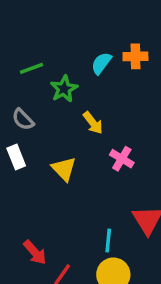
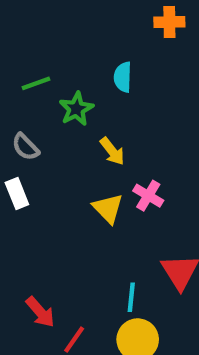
orange cross: (135, 56) -> (169, 22), moved
cyan semicircle: (101, 63) -> (123, 77), turned -35
yellow triangle: (64, 169) -> (108, 208), moved

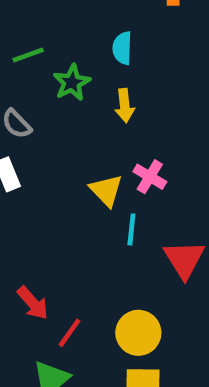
yellow arrow: (112, 151) -> (125, 105), moved, turned 32
cyan line: (131, 297) -> (131, 229), moved

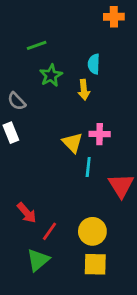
cyan semicircle: (122, 48) -> (94, 64), moved
green line: (28, 55) -> (37, 45), moved
pink cross: (150, 177) -> (100, 134), turned -30

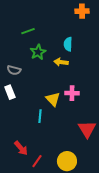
yellow arrow: (84, 90) -> (61, 62), turned 104
gray semicircle: (17, 101) -> (14, 70), turned -32
cyan line: (88, 167) -> (40, 116), moved

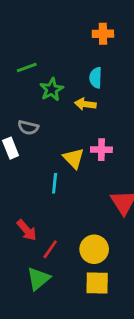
orange cross: (82, 11) -> (103, 34), moved
green line: (28, 31) -> (27, 67), moved
gray semicircle: (14, 70) -> (28, 128), moved

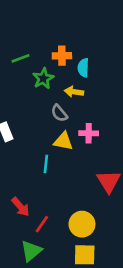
orange cross: (103, 34) -> (62, 56), moved
gray semicircle: (28, 128) -> (59, 113), moved, turned 36
yellow triangle: (74, 158) -> (63, 141), turned -35

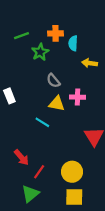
yellow arrow: (74, 92) -> (90, 63), moved
cyan line: (46, 164) -> (42, 122), turned -64

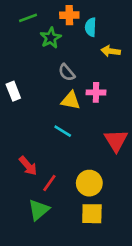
cyan line: (42, 122) -> (63, 131), moved

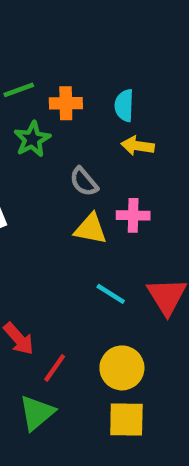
orange cross: (69, 15) -> (66, 103), moved
green star: (51, 38) -> (32, 139), moved
yellow arrow: (111, 51) -> (138, 146), moved
cyan line: (63, 131) -> (111, 294), moved

